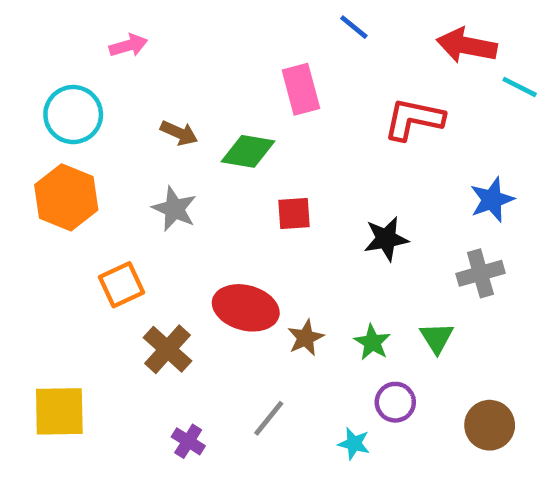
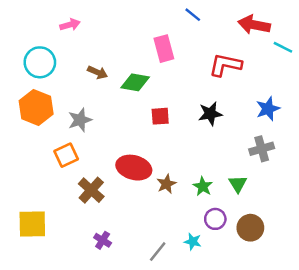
gray star: (174, 209) -> (80, 120), moved, turned 30
black star: (386, 239) -> (210, 114), moved
gray line: (269, 418) -> (158, 252), moved
brown circle: (490, 425) -> (250, 228), moved

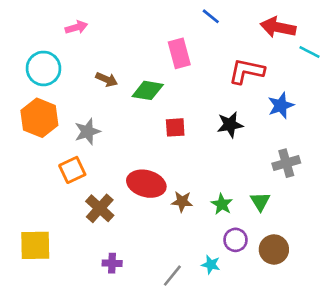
blue star: (268, 109) -> (281, 105), moved
brown star: (166, 184) -> (182, 201), turned 30
purple cross: (103, 240) -> (112, 263), turned -30

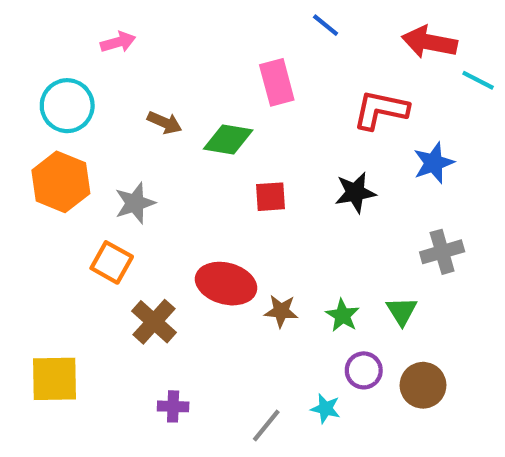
orange square: (72, 170) -> (112, 262), turned -36

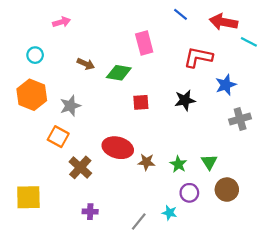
blue line: (326, 25) -> (181, 14), moved
cyan circle: (67, 106) -> (35, 55), size x0.6
gray cross: (442, 252) -> (240, 119), moved
brown circle: (423, 385) -> (227, 190), moved

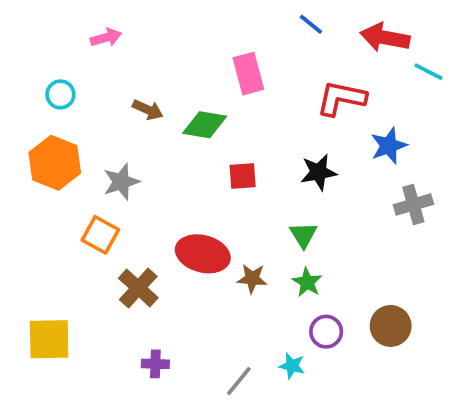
green triangle: (209, 162) -> (303, 235), moved

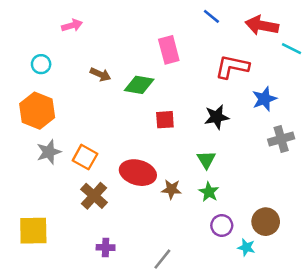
gray star: (121, 182) -> (49, 152), moved
orange square: (100, 235) -> (85, 157), moved
cyan star: (292, 366) -> (246, 247), moved

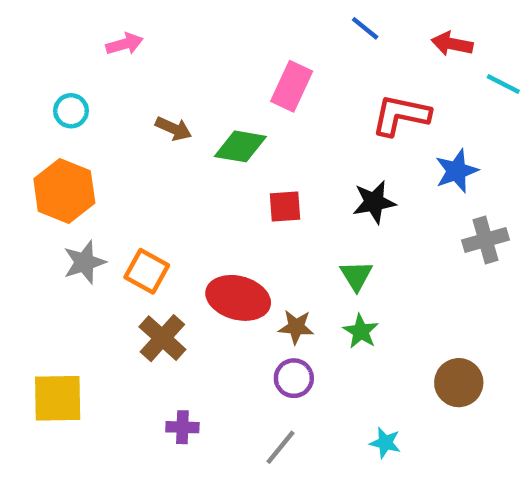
red arrow: (262, 25) -> (452, 44), size x0.7
pink rectangle: (169, 50) -> (292, 86), turned 40
purple circle: (222, 225) -> (294, 378), moved
cyan star: (246, 247) -> (385, 443), moved

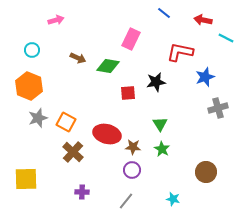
black star: (374, 202) -> (156, 82), moved

